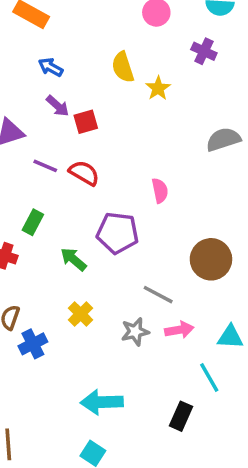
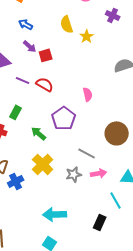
purple pentagon: (118, 233) -> (64, 118), turned 30
yellow cross: (81, 314) -> (43, 164), size x1.5

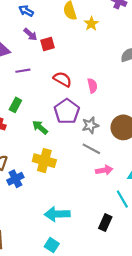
purple line: (23, 80) -> (23, 71), turned -32
red semicircle: (45, 84) -> (62, 79), moved
yellow cross: (43, 164) -> (44, 161), turned -30
gray star: (74, 174) -> (90, 125), moved

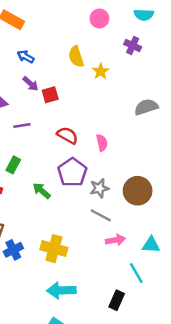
yellow cross: (44, 161) -> (54, 249), moved

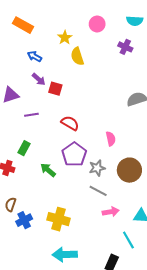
yellow star: (101, 71) -> (65, 38), moved
red square: (50, 95) -> (55, 89), turned 32
pink semicircle: (102, 143) -> (111, 139), moved

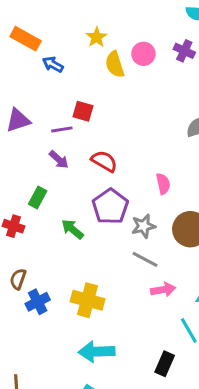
pink circle: (97, 24) -> (143, 54), moved
orange rectangle: (23, 25) -> (26, 39), moved
purple arrow: (39, 79) -> (59, 160), moved
purple line: (31, 115) -> (62, 129), moved

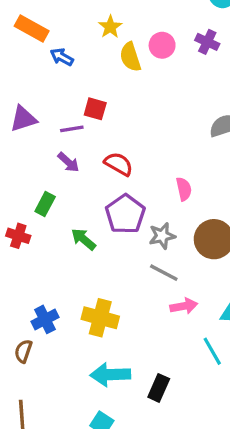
brown semicircle: (18, 279) -> (23, 351), moved
black rectangle: (165, 364) -> (159, 388), moved

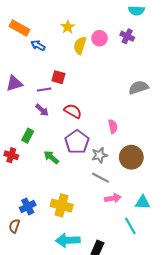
yellow semicircle: (130, 57) -> (80, 45), turned 36

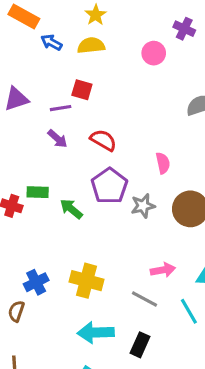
pink circle: (99, 38) -> (154, 53), moved
yellow semicircle: (80, 45) -> (91, 45), moved, turned 66
green rectangle: (28, 136) -> (38, 192), moved, turned 64
gray line: (101, 178) -> (145, 299), moved

